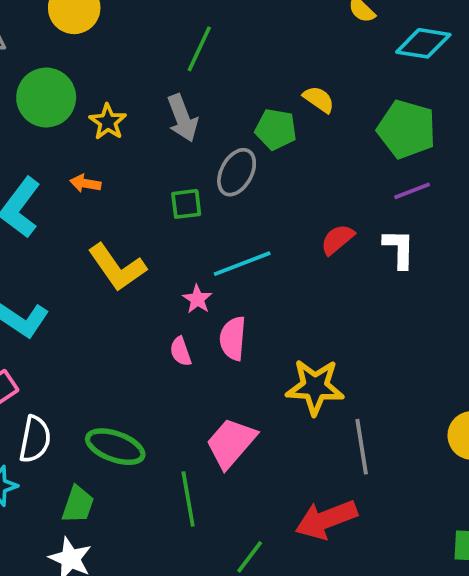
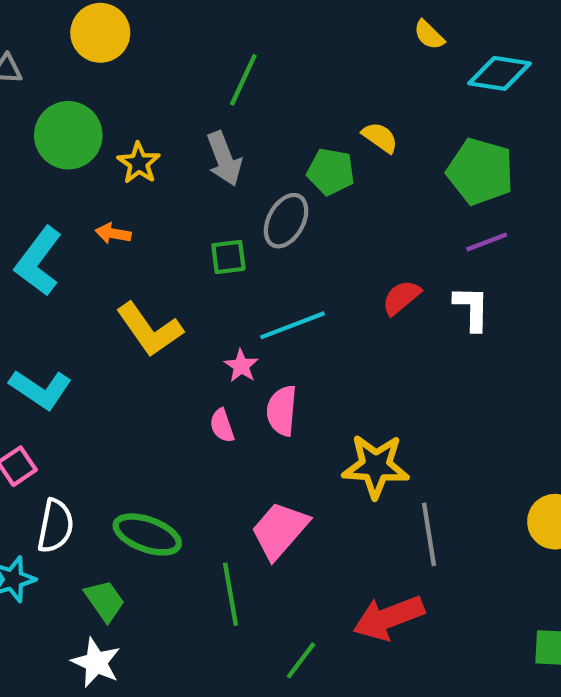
green trapezoid: (78, 505) -> (105, 601), turned -54

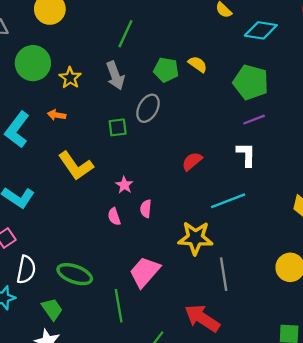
green pentagon: (331, 172) -> (166, 70), moved
red semicircle: (401, 298) -> (192, 161), moved
cyan line: (292, 325) -> (228, 201), moved
pink semicircle: (282, 411) -> (146, 209), size x0.7
red arrow: (388, 618) -> (202, 318), turned 54

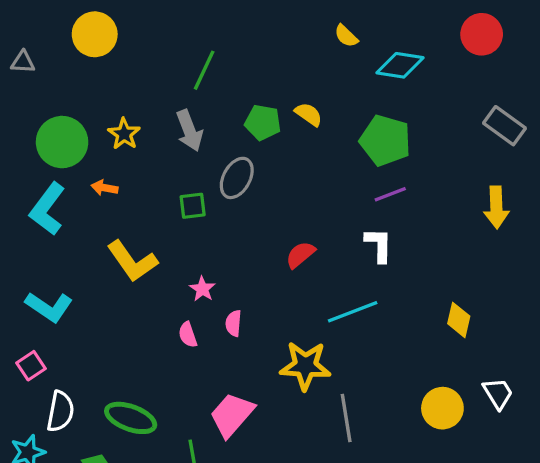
green circle: (33, 63) -> (62, 142), moved

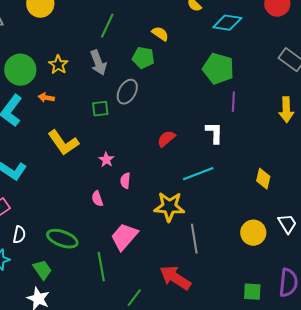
yellow semicircle: (309, 114) -> (160, 34), moved
purple line: (390, 194) -> (233, 102), moved, turned -66
pink semicircle: (188, 335) -> (97, 199), moved
white semicircle: (60, 411) -> (19, 235), size x0.7

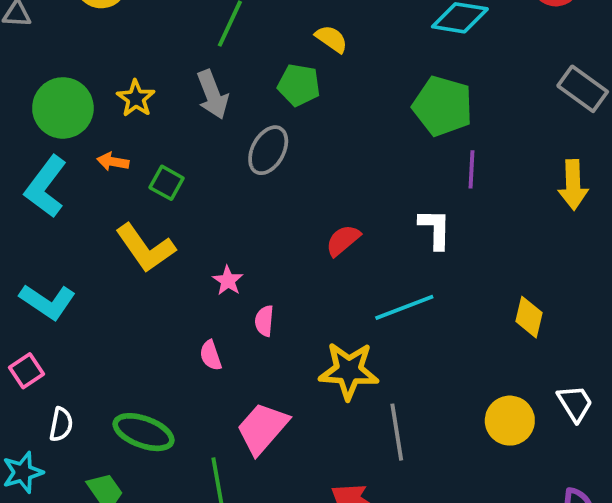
green square: (100, 109) -> (167, 183), moved, turned 36

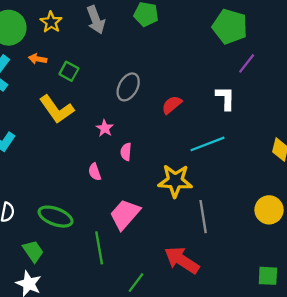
gray ellipse: (268, 150) -> (128, 87), moved
purple line: (471, 169) -> (247, 63), turned 35

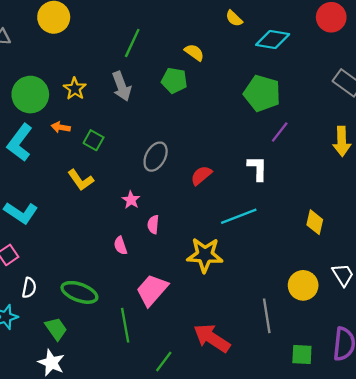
yellow L-shape: (57, 109) -> (81, 180), size x0.7
gray line: (203, 217) -> (267, 316), moved

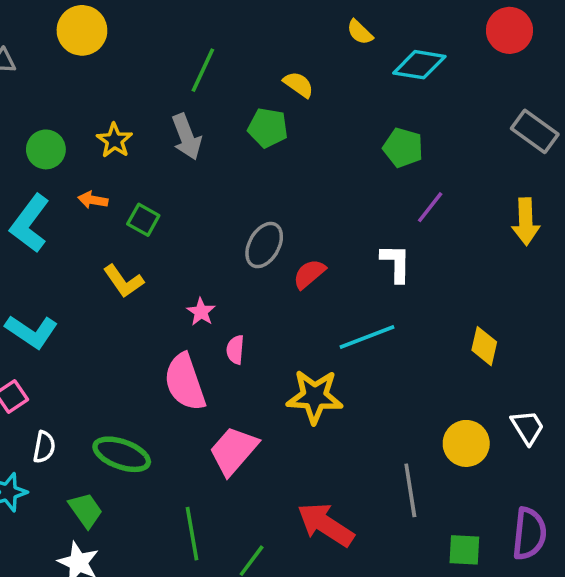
green pentagon: (262, 93) -> (403, 148), size x0.7
green circle: (30, 95) -> (46, 149), size x0.7
gray ellipse: (156, 157) -> (264, 245), moved
pink semicircle: (120, 246) -> (185, 382), size x2.0
green line: (125, 325) -> (192, 534), moved

